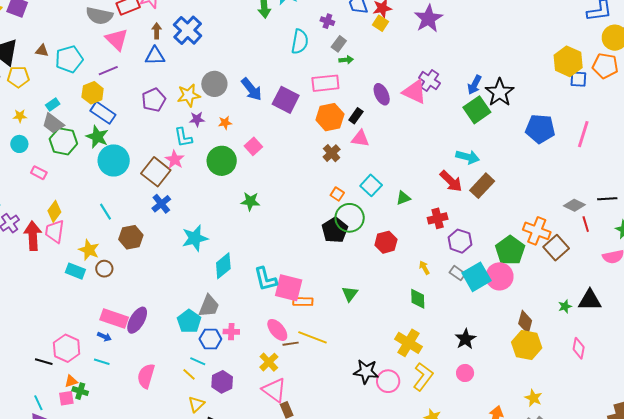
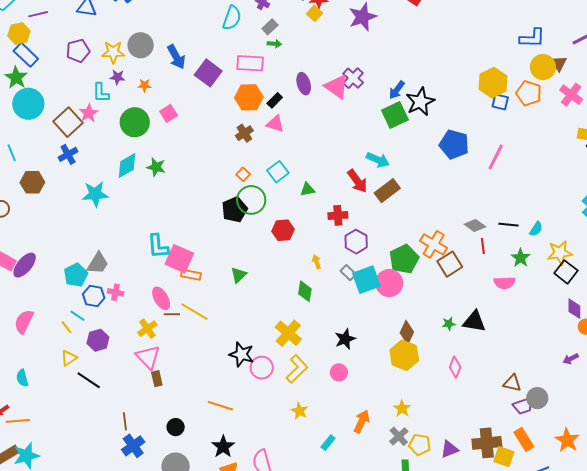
cyan diamond: (223, 266) -> (127, 166), moved

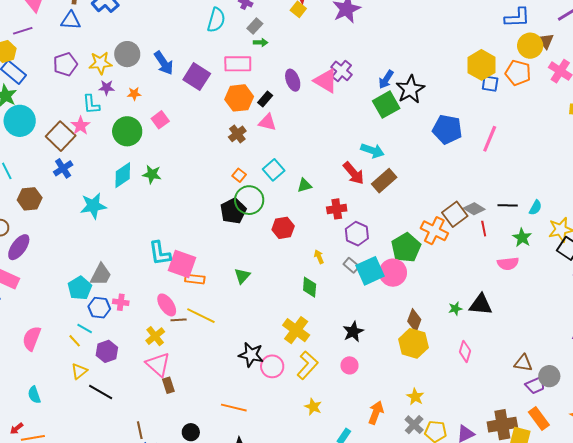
brown square: (450, 264) -> (455, 214), moved
purple ellipse: (25, 265) -> (19, 247), moved

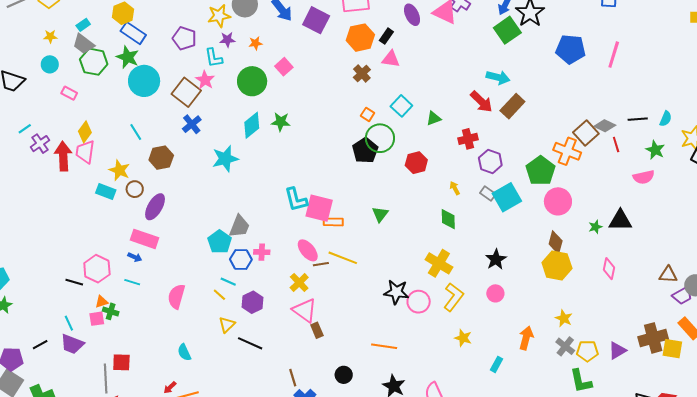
purple pentagon: (65, 64) -> (184, 38), moved, turned -30
pink circle: (393, 273) -> (558, 201), moved

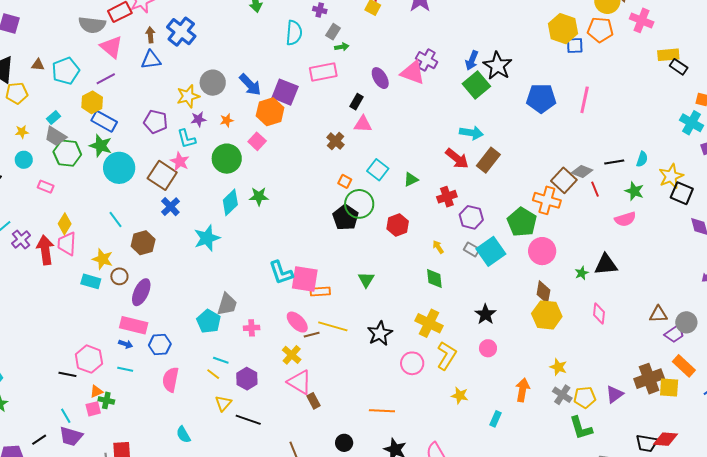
orange hexagon: (360, 38) -> (270, 112), moved
blue hexagon: (241, 259) -> (160, 345), moved
black star: (396, 292) -> (380, 333), moved, turned -30

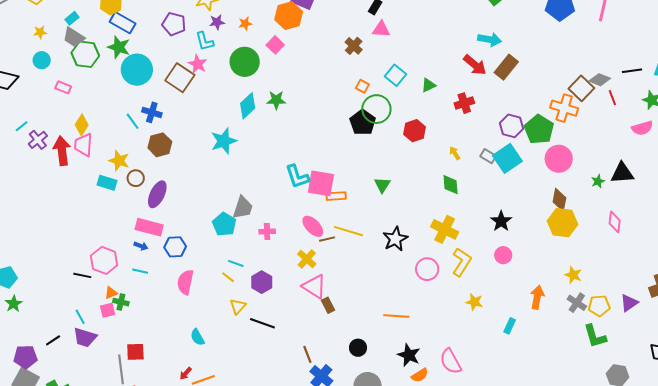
blue cross: (170, 207) -> (152, 112), moved, turned -30
purple hexagon: (471, 217) -> (512, 126), moved

